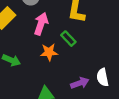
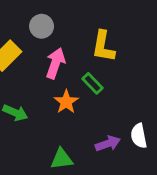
orange star: (49, 52) -> (66, 102), turned -30

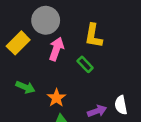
gray circle: (42, 26) -> (46, 20), size x1.5
orange star: (66, 102) -> (56, 98), moved

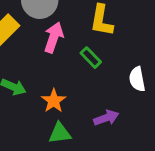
white semicircle: (121, 105) -> (137, 79), moved

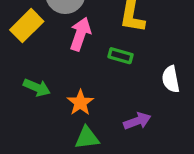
green rectangle: (91, 58) -> (120, 56), turned -30

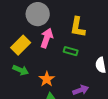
yellow rectangle: (27, 26) -> (21, 45), moved

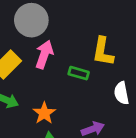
yellow L-shape: (78, 27) -> (103, 52), moved

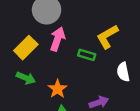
yellow L-shape: (103, 52) -> (107, 37), turned 50

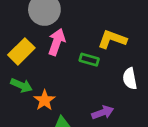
yellow L-shape: (107, 37) -> (112, 39), turned 50
orange star: (57, 89) -> (44, 100), moved

